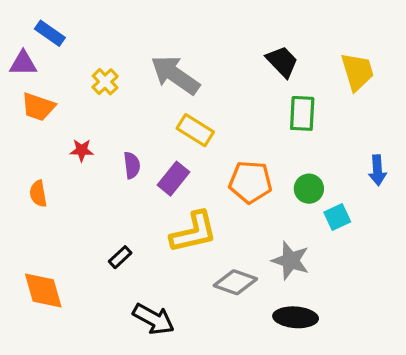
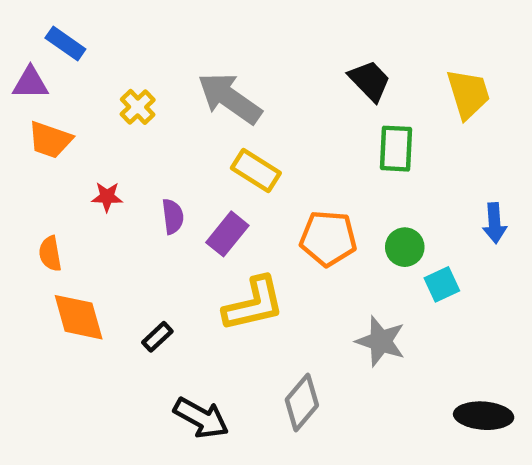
gray diamond: (235, 282) -> (302, 403), moved, turned -69
orange diamond: (43, 291) -> (79, 317), moved
black ellipse: (296, 317) -> (484, 416), moved

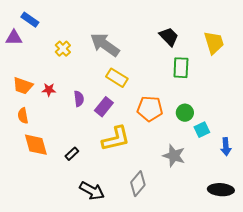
orange trapezoid: (50, 140) -> (23, 86), moved
blue arrow: (495, 223) -> (226, 147), moved

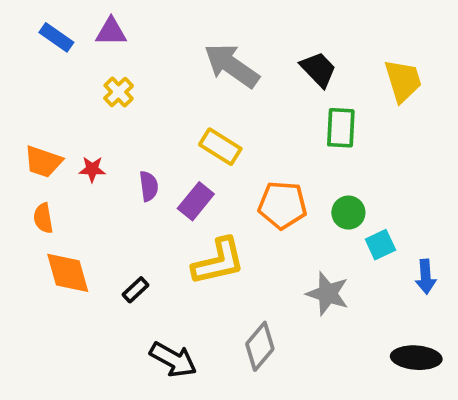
purple triangle: (14, 38) -> (111, 32), moved
gray arrow: (105, 45) -> (232, 66), moved

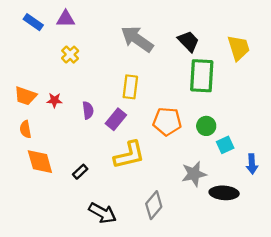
green rectangle: (341, 128) -> (202, 76), size x1.4
yellow rectangle: (220, 147) -> (130, 87), turned 65
gray star: (328, 294) -> (194, 174), turned -30
black ellipse: (416, 358) -> (224, 193), moved

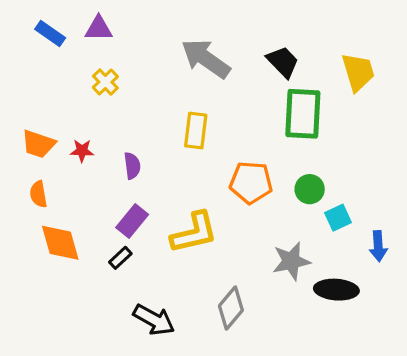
purple rectangle: (116, 119) -> (132, 221), moved

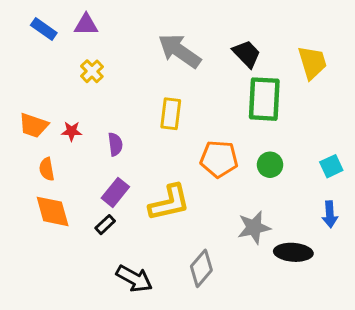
orange semicircle: (38, 194) -> (47, 169), moved
cyan square: (338, 218) -> (331, 166), moved

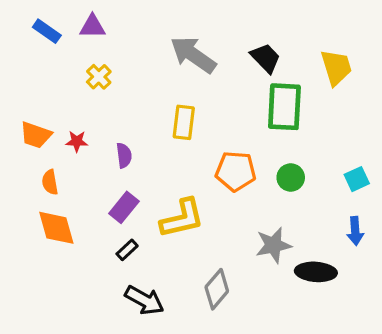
black rectangle: (105, 225) -> (127, 250), moved

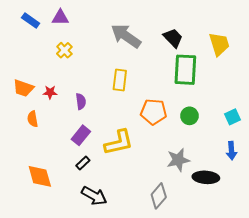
orange diamond: (56, 228) -> (40, 176), moved
gray diamond: (217, 289) -> (159, 196), moved

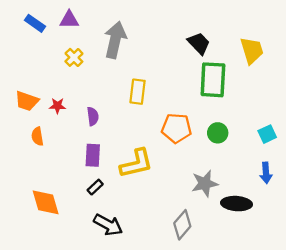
gray arrow: (126, 36) -> (115, 40), moved, turned 68
purple rectangle: (81, 135) -> (93, 155), turned -36

